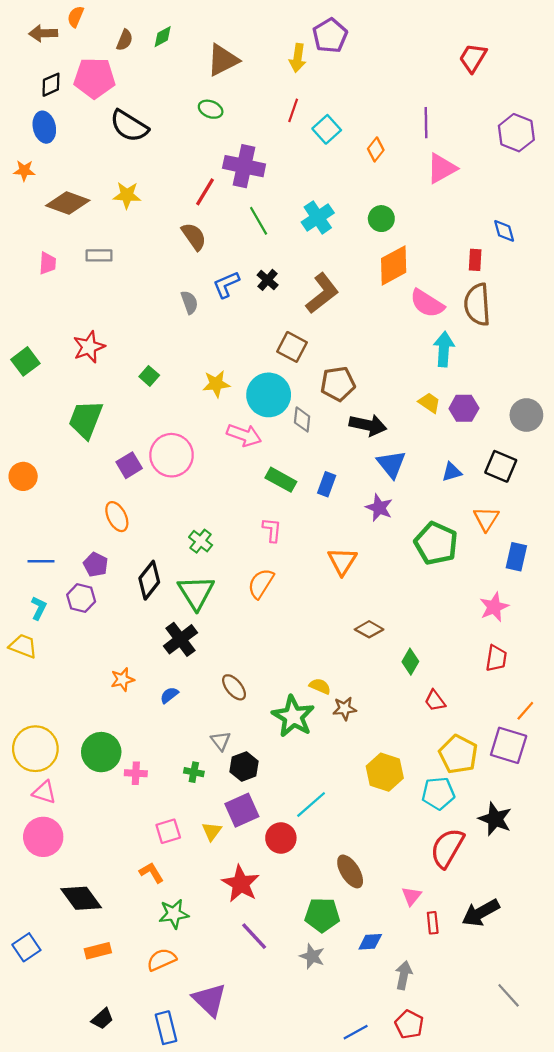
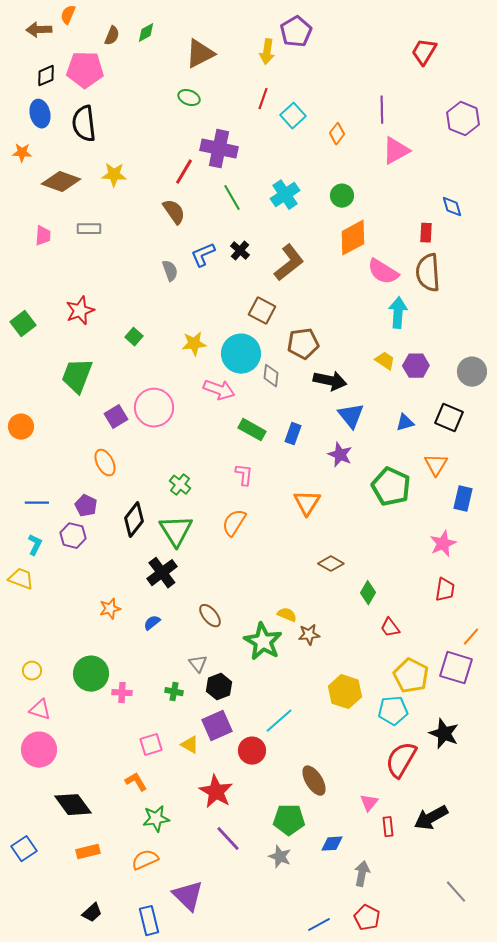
black semicircle: (129, 126) -> (84, 124), moved, turned 51
yellow circle: (35, 749) -> (32, 671), size x0.5
yellow triangle: (212, 831) -> (190, 745), turned -36

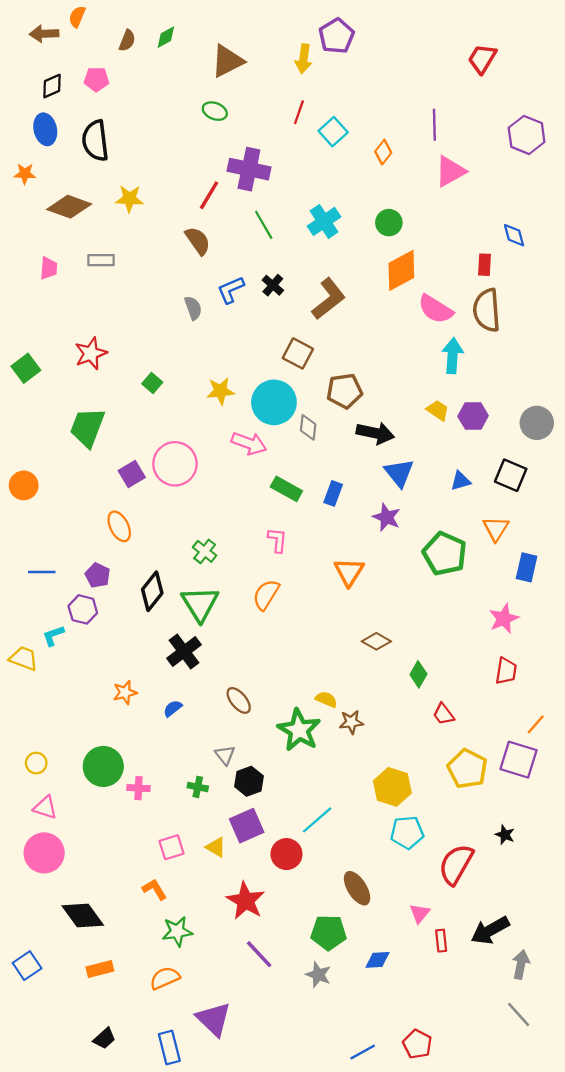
pink pentagon: (85, 70) -> (96, 79), size x0.6
cyan L-shape: (35, 545) -> (53, 636), moved, turned -135
cyan pentagon: (393, 711) -> (407, 832), moved
black star: (444, 734) -> (505, 835), size x0.6
gray arrow: (362, 874) -> (521, 964), moved

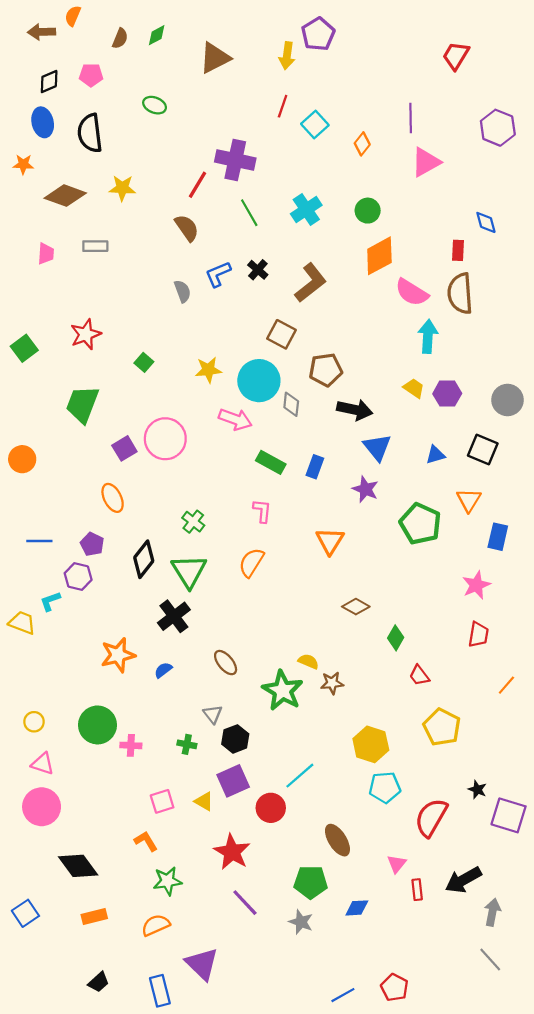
green ellipse: (215, 111) -> (155, 105), moved
orange star: (125, 693) -> (118, 655), size x1.5
purple square: (519, 760) -> (509, 815), moved

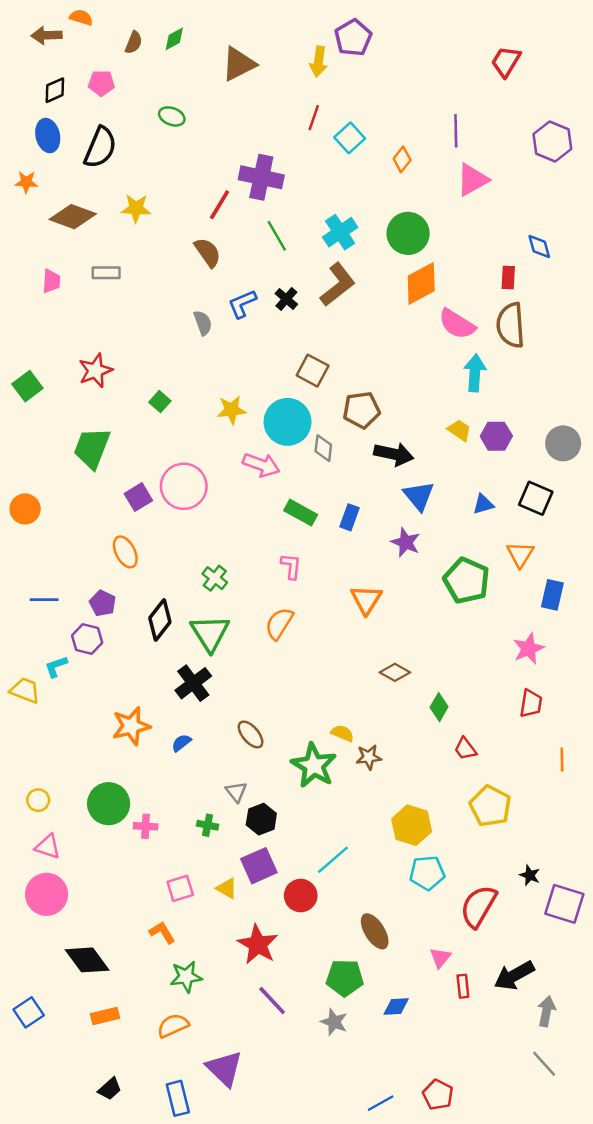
orange semicircle: (73, 16) -> (81, 17), turned 84
black semicircle: (90, 133) -> (100, 147), turned -150
green circle: (368, 211) -> (408, 233), size x1.5
brown L-shape: (311, 283) -> (338, 285), moved
orange line: (506, 685) -> (562, 760), turned -42

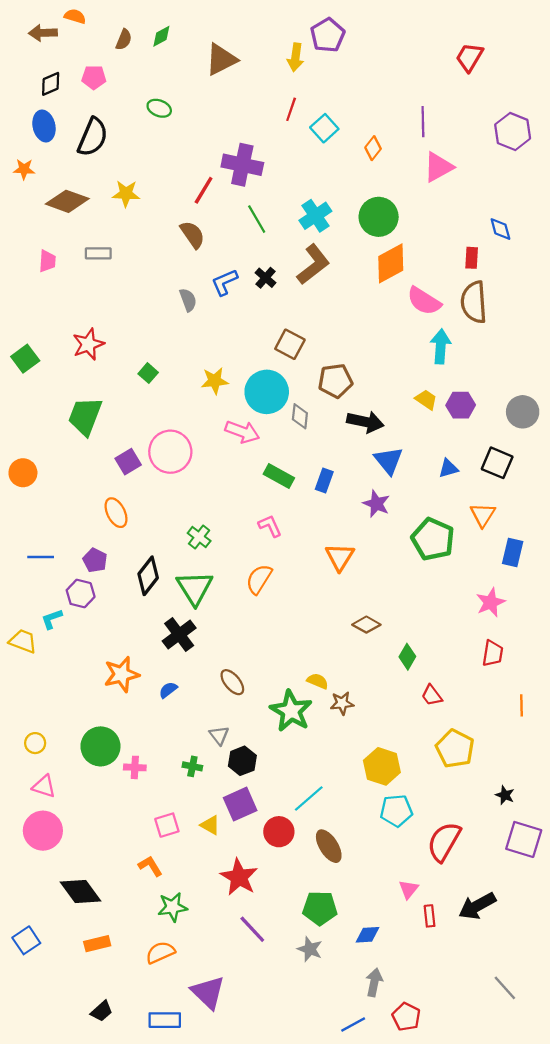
pink L-shape: (291, 566) -> (270, 526), turned -30
black star: (530, 875) -> (505, 795), moved
brown ellipse: (375, 931) -> (329, 846), moved
gray arrow: (546, 1011) -> (374, 982), moved
blue rectangle: (178, 1098) -> (165, 1020), turned -76

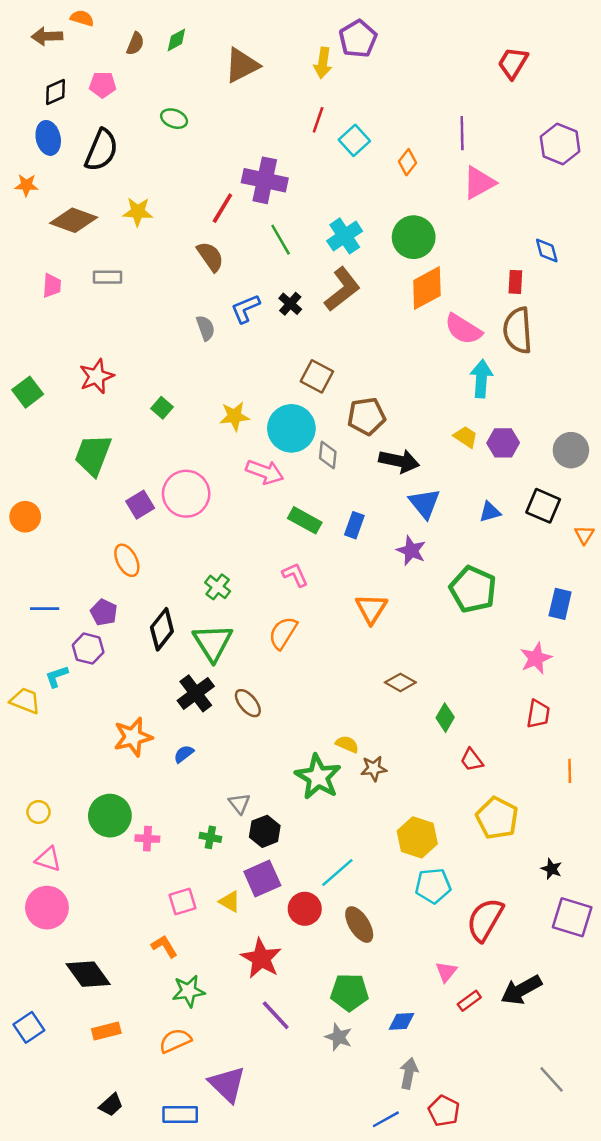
orange triangle: (483, 515) -> (584, 535), moved, size x0.7
brown ellipse: (232, 682) -> (248, 703), moved
red rectangle: (430, 916) -> (469, 1001), turned 60

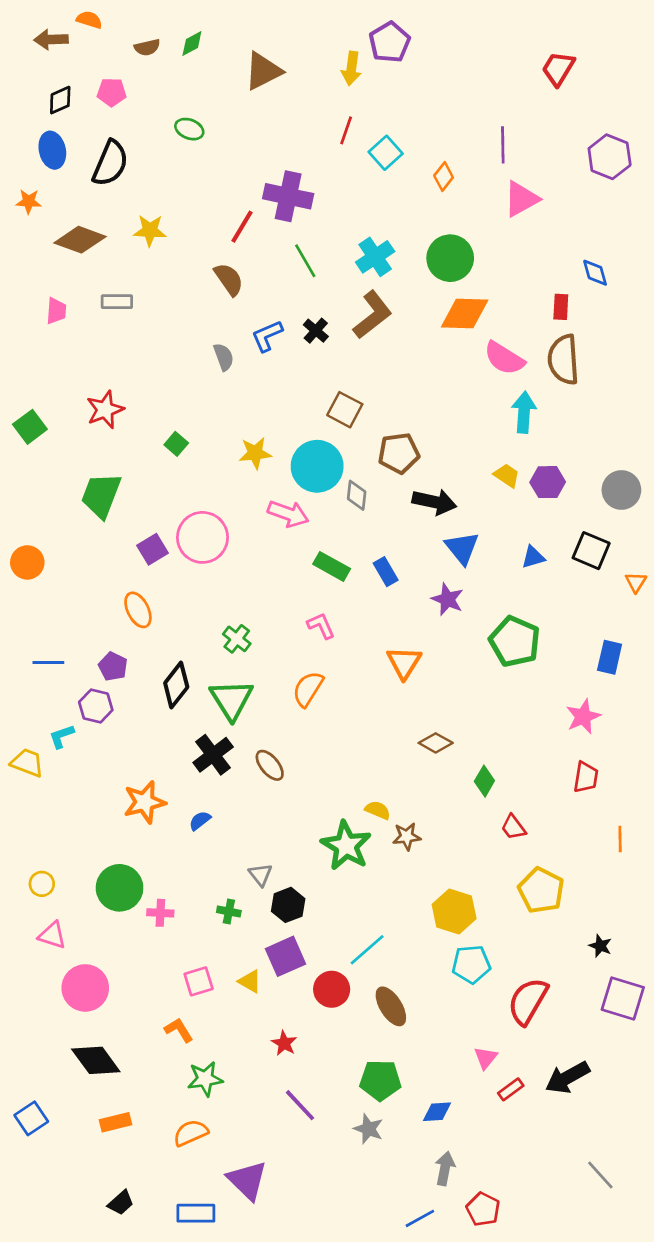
brown semicircle: (135, 44) -> (147, 47), turned 55
orange diamond: (427, 288) -> (465, 313), turned 30
blue rectangle: (354, 525) -> (386, 572), turned -50
pink circle: (47, 908) -> (85, 988), moved
red star: (261, 958) -> (284, 1043), size x0.6

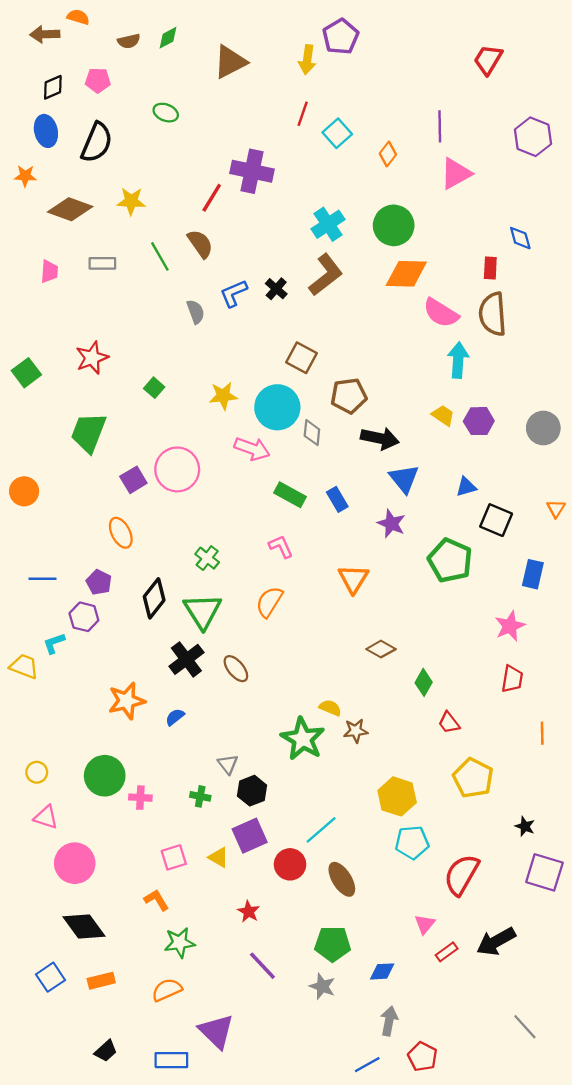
green line: (305, 261) -> (160, 256), moved
black square: (591, 551) -> (496, 520), moved
blue square: (31, 1118) -> (51, 977), moved

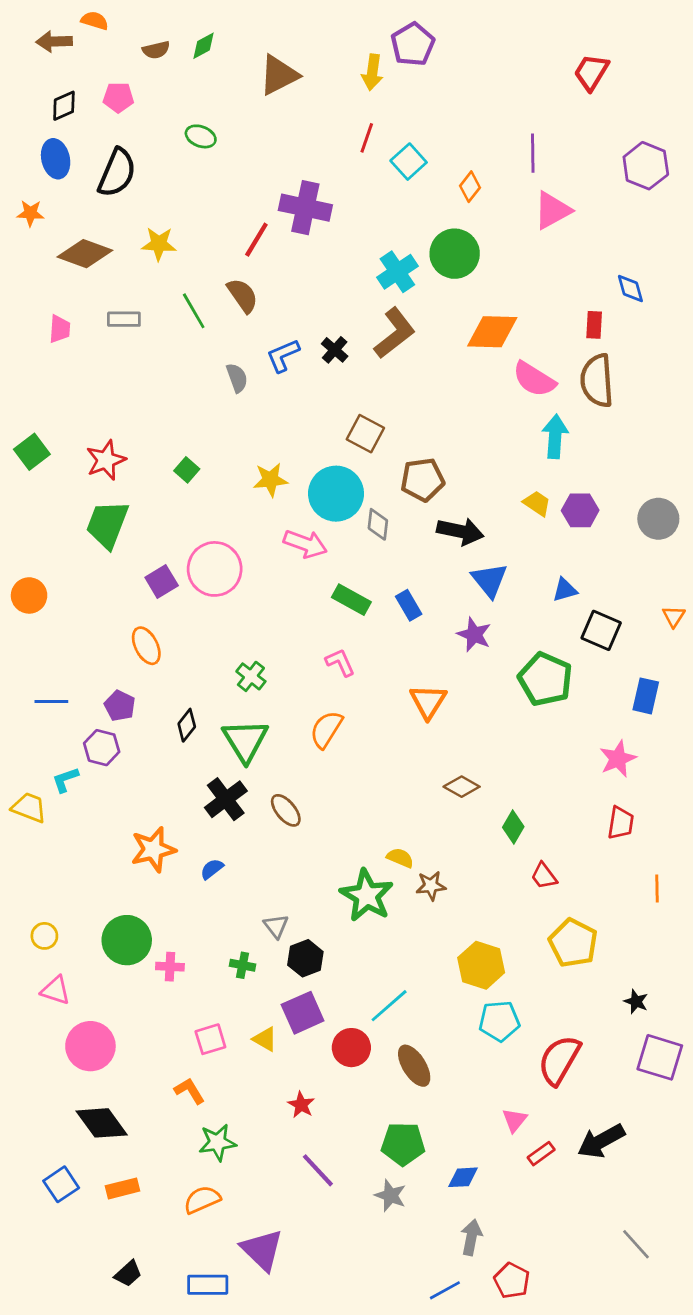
green circle: (394, 225) -> (455, 254), moved
red star: (92, 358) -> (106, 460), moved
black diamond: (154, 598) -> (187, 725), size x0.7

